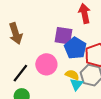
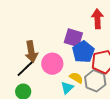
brown arrow: (16, 33) -> (31, 52), moved
cyan triangle: (77, 84) -> (67, 88), moved

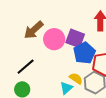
brown arrow: (31, 52) -> (34, 30), moved, turned 55
pink circle: (52, 64) -> (54, 39), moved

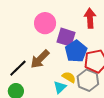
brown arrow: (34, 30) -> (40, 59), moved
pink circle: (54, 39) -> (45, 23), moved

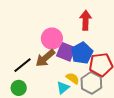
red arrow: (90, 18) -> (86, 20), moved
pink circle: (45, 23) -> (52, 39), moved
purple square: (66, 37) -> (66, 52), moved

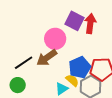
purple square: (66, 52) -> (75, 21), moved
blue pentagon: (82, 53) -> (80, 67), moved

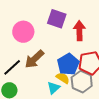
red arrow: (90, 24) -> (79, 31), moved
pink circle: (55, 39) -> (23, 32), moved

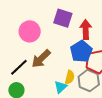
blue pentagon: (68, 64) -> (81, 51), moved
yellow semicircle: (63, 78) -> (70, 77), turned 72

